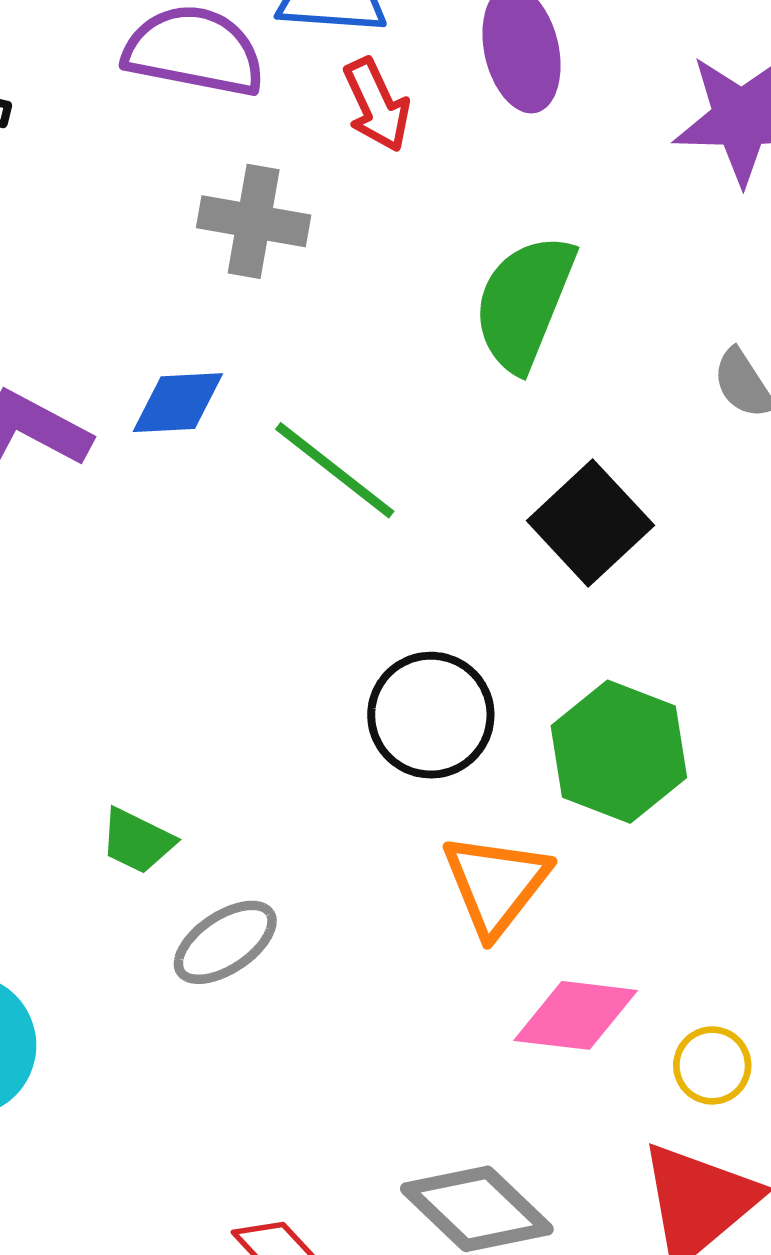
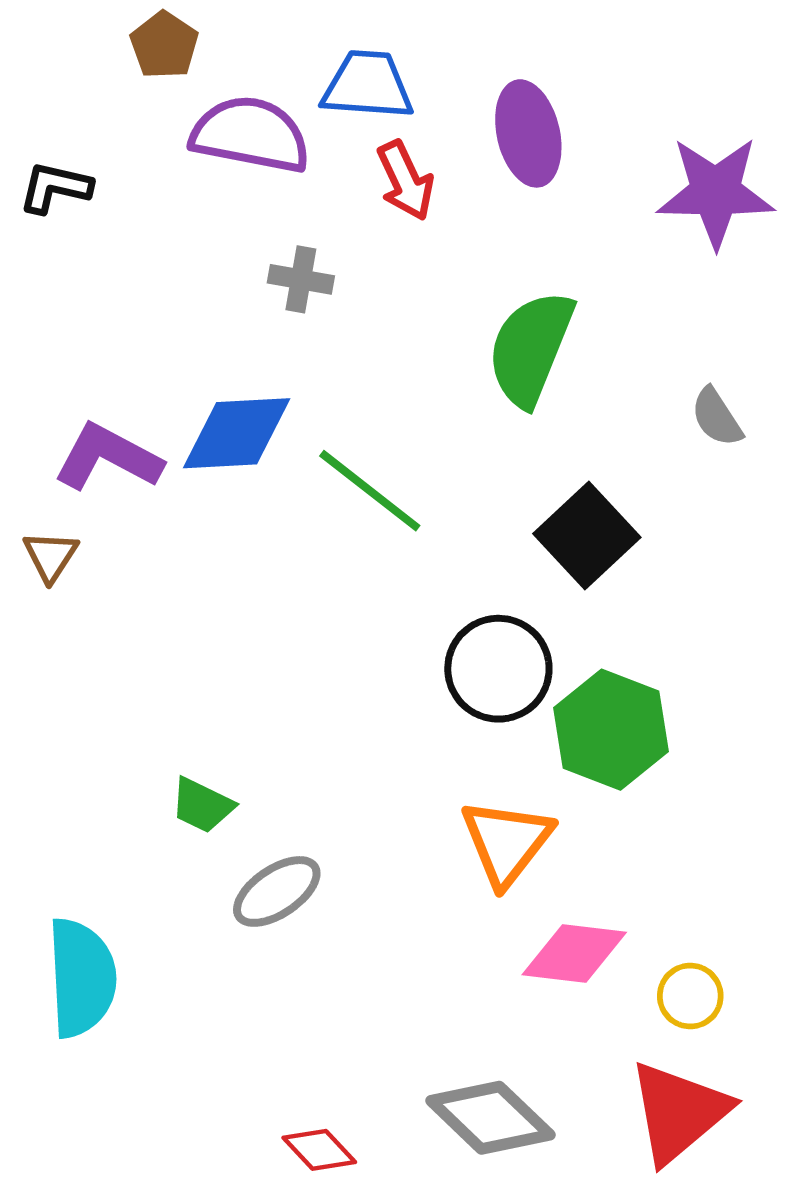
gray cross: (254, 221) -> (301, 279), size x0.7
blue diamond: (178, 403) -> (237, 433), size x1.4
black circle: (431, 715) -> (498, 669), moved

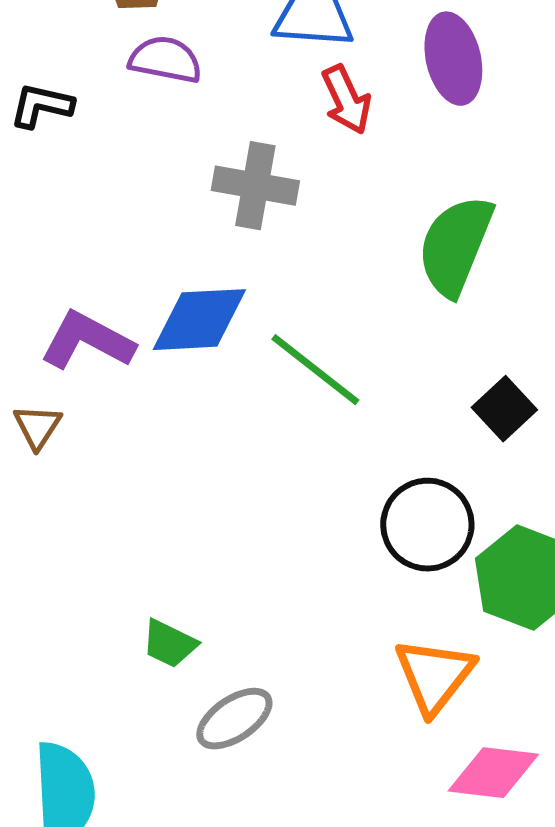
purple semicircle: (250, 135) -> (165, 60), moved, size x0.7
gray cross: (301, 279) -> (255, 186), size x1.5
black square: (587, 535) -> (504, 409), size x0.7

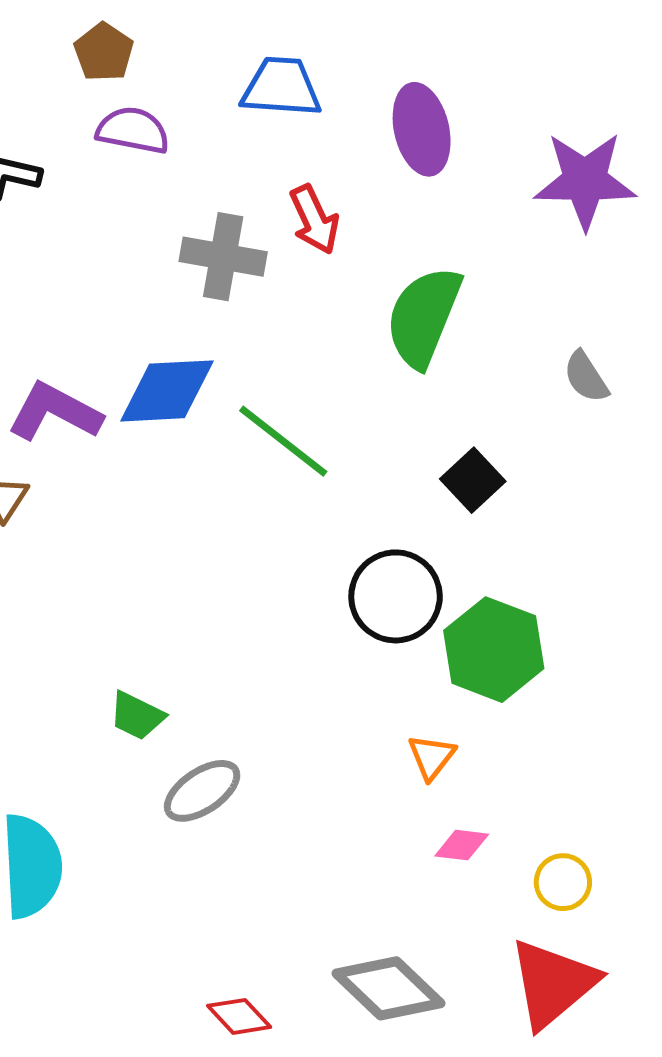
red arrow: (346, 100) -> (314, 220), moved
orange triangle: (434, 676) -> (432, 757), moved, size x0.6
pink diamond: (493, 773) -> (462, 845), size x0.6

